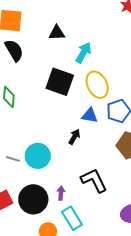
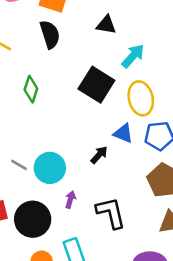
purple arrow: (61, 193) -> (70, 200), moved

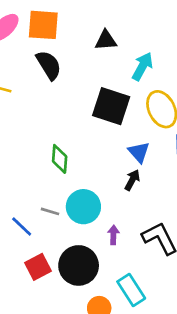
green diamond: (31, 89) -> (60, 159), moved
blue triangle: (123, 133) -> (139, 152), moved, turned 40

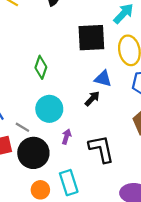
black square: (111, 106) -> (91, 38), turned -36
blue triangle: (139, 152) -> (103, 79), turned -48
gray line: (50, 211) -> (22, 127), moved

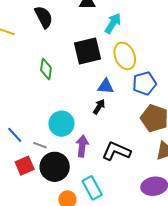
green diamond: (41, 67) -> (46, 69), moved
purple arrow: (66, 137) -> (82, 146), size x1.5
black L-shape: (101, 149) -> (116, 151), turned -44

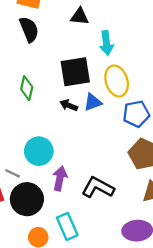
cyan arrow: (113, 23) -> (106, 43), turned 135
blue triangle: (106, 86) -> (93, 102), moved, turned -30
black arrow: (99, 107) -> (69, 105), moved, turned -105

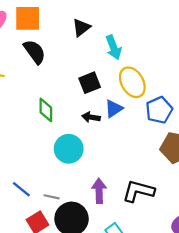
black triangle: (80, 16) -> (81, 28), turned -30
black square: (75, 72) -> (90, 83), size x0.7
cyan circle: (39, 151) -> (69, 149), moved

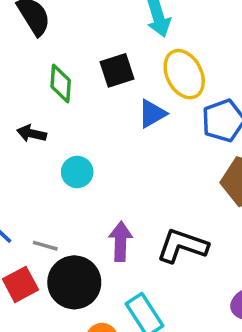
green diamond: (46, 110) -> (61, 84), moved
black arrow: (91, 117) -> (32, 133), moved
cyan circle: (69, 149) -> (77, 172), size x0.7

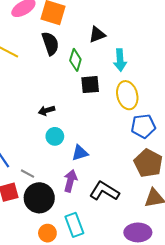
green diamond: (61, 84) -> (75, 60), moved
blue triangle: (152, 114) -> (80, 153), moved
black arrow: (32, 133) -> (47, 110), moved, turned -42

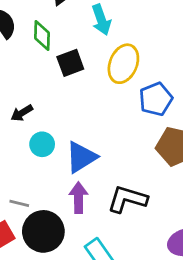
yellow ellipse: (127, 95) -> (123, 64), turned 52
blue triangle: (80, 153) -> (81, 157), size x1.4

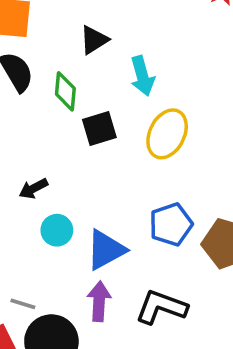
blue pentagon: (156, 99) -> (171, 224), moved

